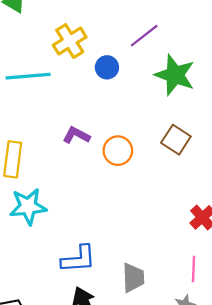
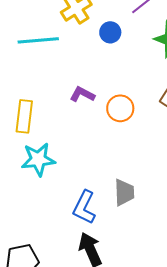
blue L-shape: (78, 259) -> (84, 207), turned 120
gray trapezoid: (133, 278) -> (124, 192), moved

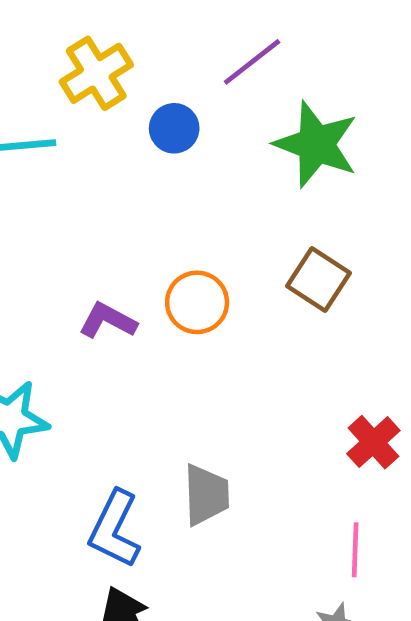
purple L-shape: (82, 94) -> (108, 321), moved

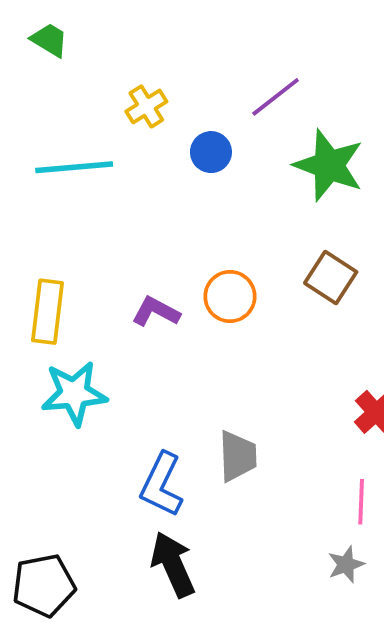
yellow cross: (96, 73) -> (146, 106), size x0.7

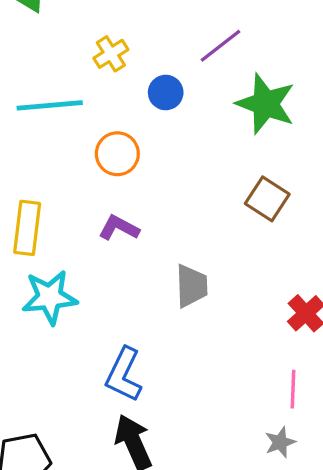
orange circle: (230, 296) -> (117, 154), moved
gray trapezoid: (238, 456) -> (191, 286), moved

